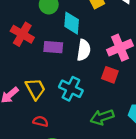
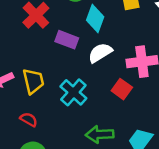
white semicircle: (84, 50) -> (100, 53), turned -145

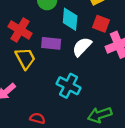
yellow trapezoid: (33, 81) -> (25, 58), moved
red square: (122, 89) -> (101, 24), moved

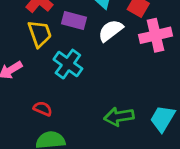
cyan cross: (69, 86) -> (68, 64), moved

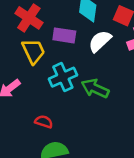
cyan cross: (68, 64) -> (63, 77), turned 36
green arrow: (119, 117) -> (95, 88), moved, turned 40

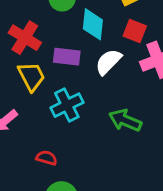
green arrow: (95, 88) -> (125, 120), moved

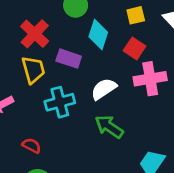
white semicircle: (108, 62) -> (104, 89), moved

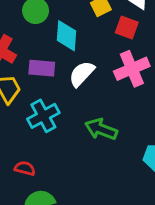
red square: (135, 48) -> (127, 28), moved
white semicircle: (104, 89) -> (82, 74), moved

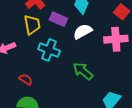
cyan cross: (43, 116) -> (49, 50), turned 30

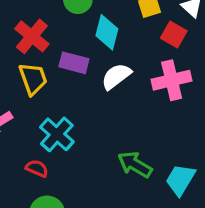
cyan cross: (49, 50) -> (57, 134), moved, turned 30
green arrow: (83, 71) -> (135, 165), moved

